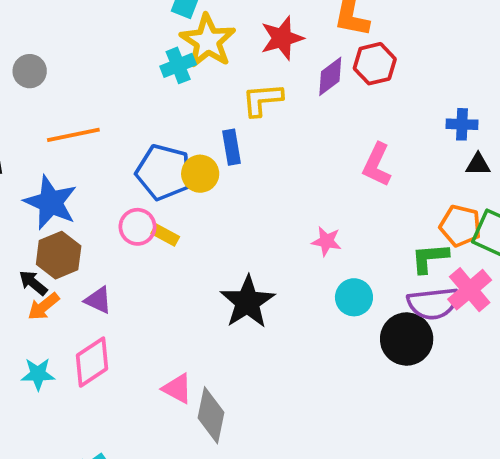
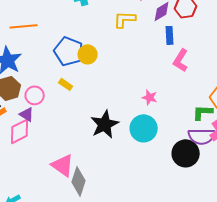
blue rectangle: (231, 147) -> (170, 35), moved
pink circle: (138, 227) -> (35, 95), moved
cyan circle: (354, 297) -> (144, 128), moved, size x1.4
pink diamond: (92, 362) -> (20, 131), moved
pink triangle: (177, 388) -> (63, 165), size x1.4

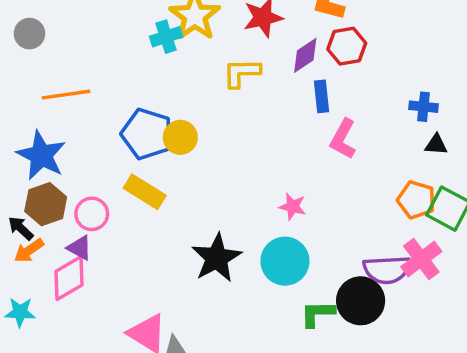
yellow rectangle: (66, 84) -> (145, 192), size x1.6
green L-shape: (203, 112) -> (318, 314), moved

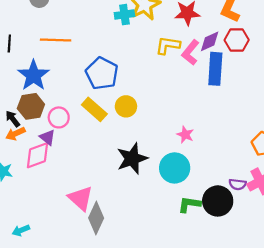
blue rectangle: (322, 96) -> (215, 69), size x1.6
yellow circle: (180, 137) -> (126, 106), moved
pink L-shape: (343, 139) -> (190, 52), moved
purple semicircle: (387, 270) -> (238, 184), size x0.6

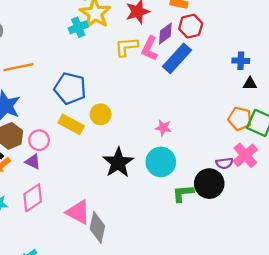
blue rectangle: (215, 69) -> (177, 58), turned 52
pink diamond: (38, 155) -> (33, 198), moved

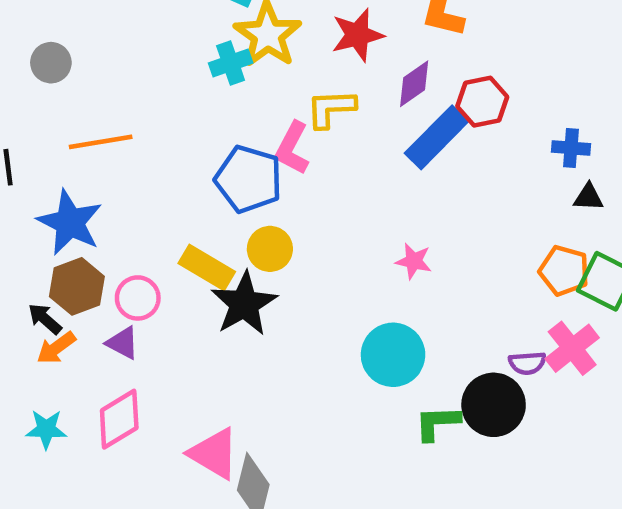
red hexagon: (191, 26) -> (482, 102), moved
pink L-shape: (150, 48) -> (292, 148), moved
blue pentagon: (70, 88) -> (249, 179), moved
pink star: (163, 128) -> (414, 261), moved
black star: (118, 163) -> (244, 304), moved

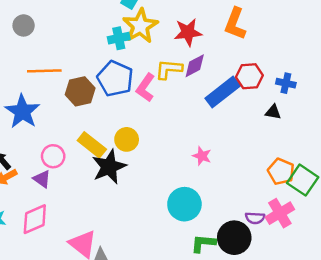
purple diamond: (414, 84) -> (195, 66), moved
blue cross: (571, 148) -> (286, 83), moved
blue pentagon: (249, 179) -> (115, 79), moved
black triangle: (588, 197) -> (273, 112), moved
brown hexagon: (77, 286) -> (80, 91), moved

